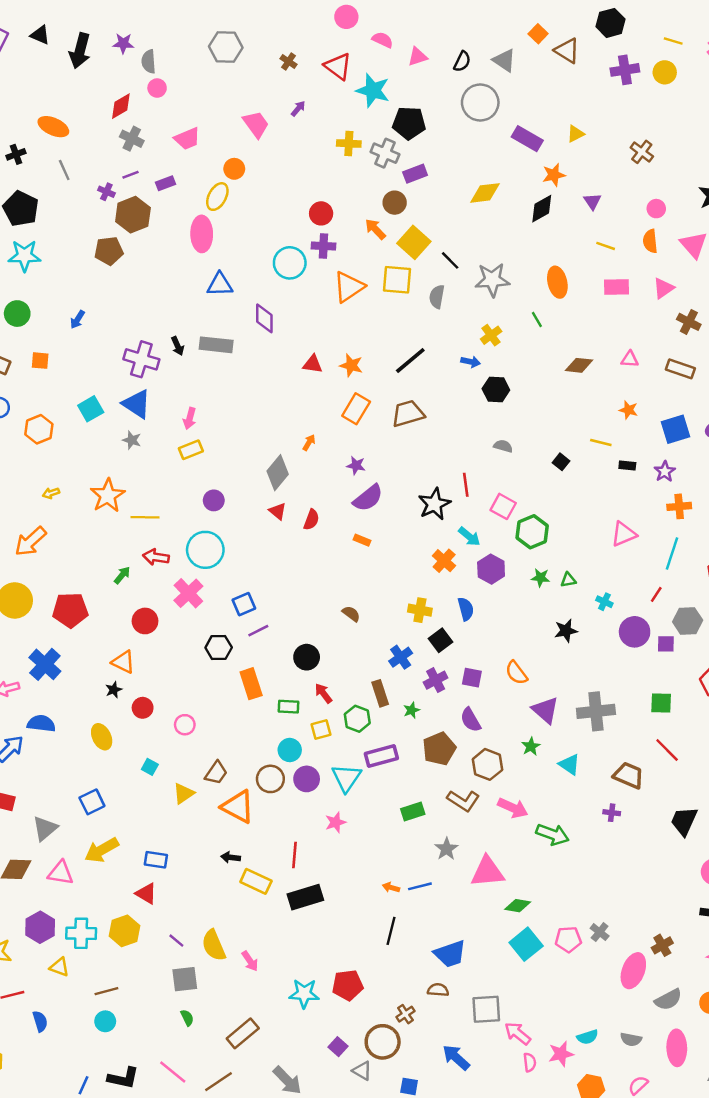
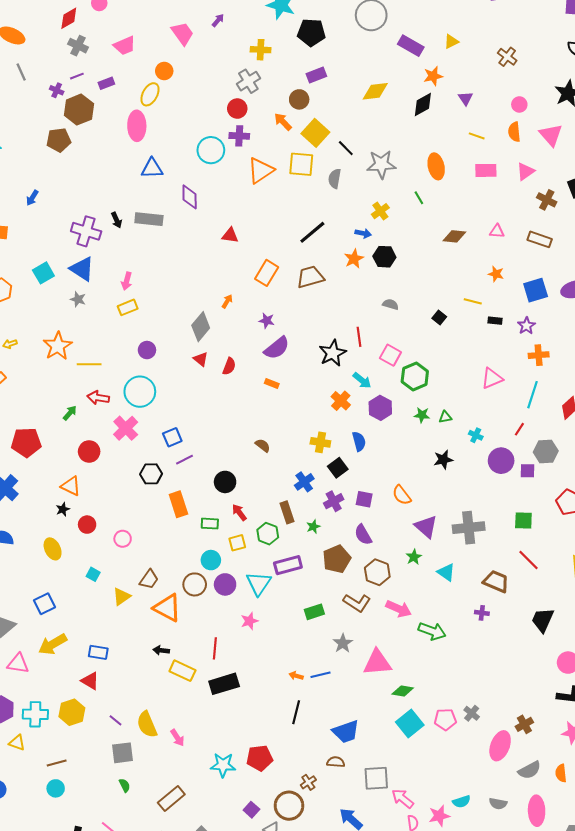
gray cross: (385, 153) -> (248, 81), moved, turned 35
orange star: (351, 365) -> (354, 259), moved, turned 30

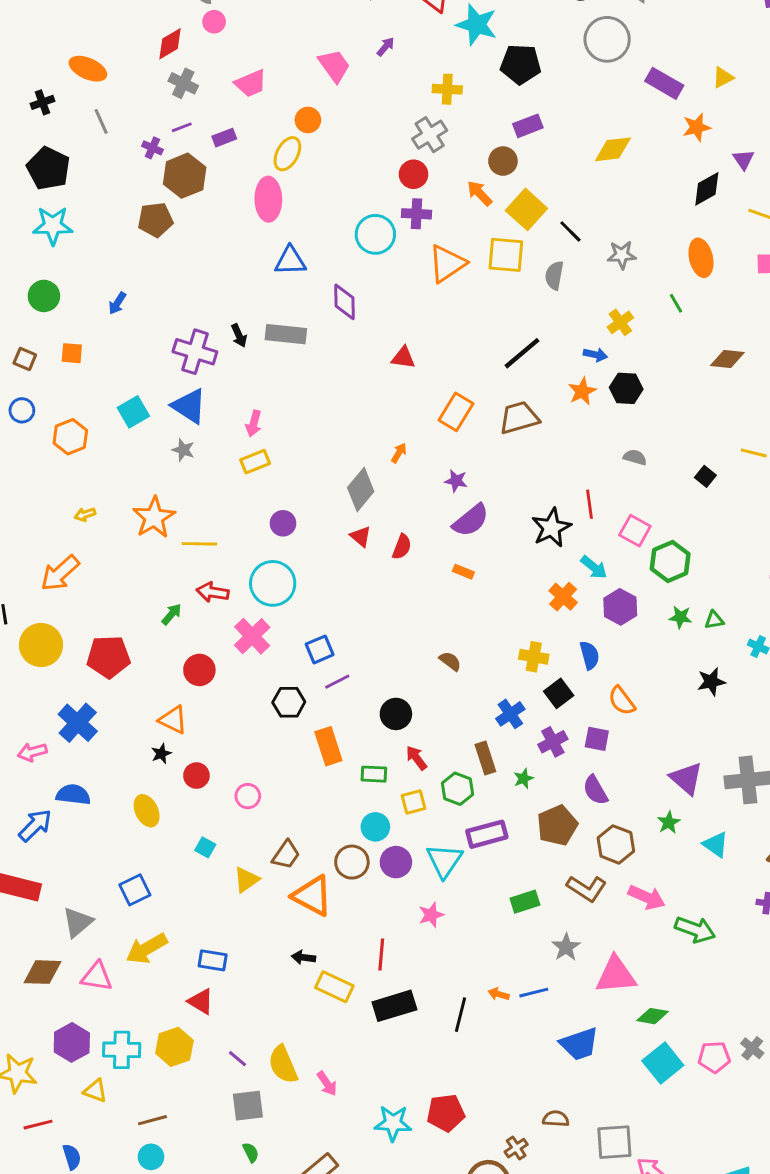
black diamond: (423, 104) -> (707, 189), moved
gray star: (381, 164) -> (622, 255), size x0.7
orange semicircle: (402, 495) -> (622, 701), moved
black line: (296, 712) -> (460, 1015), moved
blue trapezoid: (346, 732) -> (579, 1044), moved

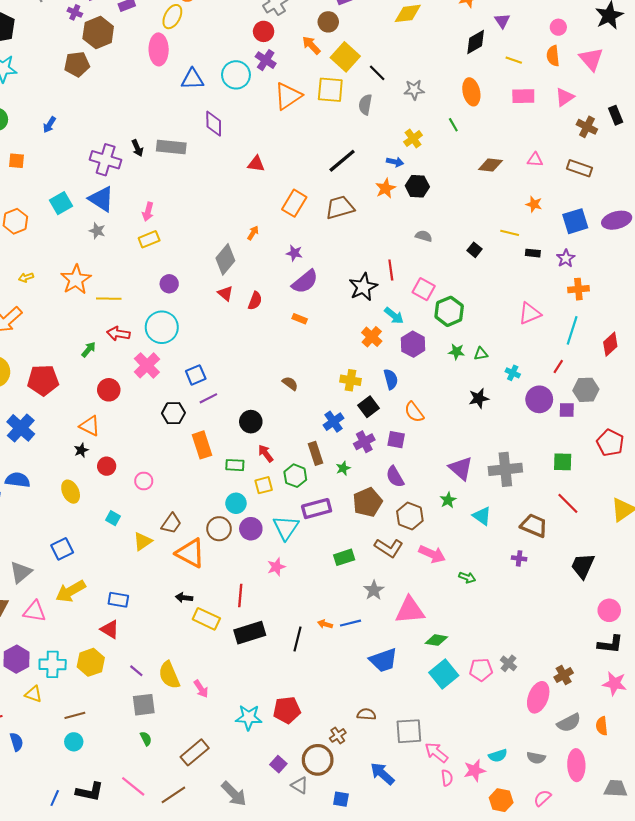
purple cross: (416, 214) -> (266, 60), turned 30
blue triangle: (290, 261) -> (193, 79), moved
green arrow: (695, 930) -> (467, 577), size x0.6

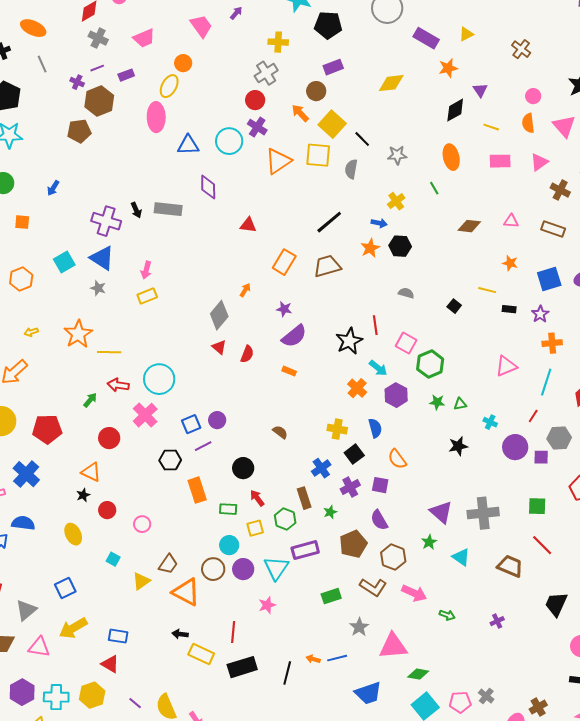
purple circle: (169, 284) -> (217, 420), moved
purple cross: (519, 558) -> (497, 621), moved, turned -32

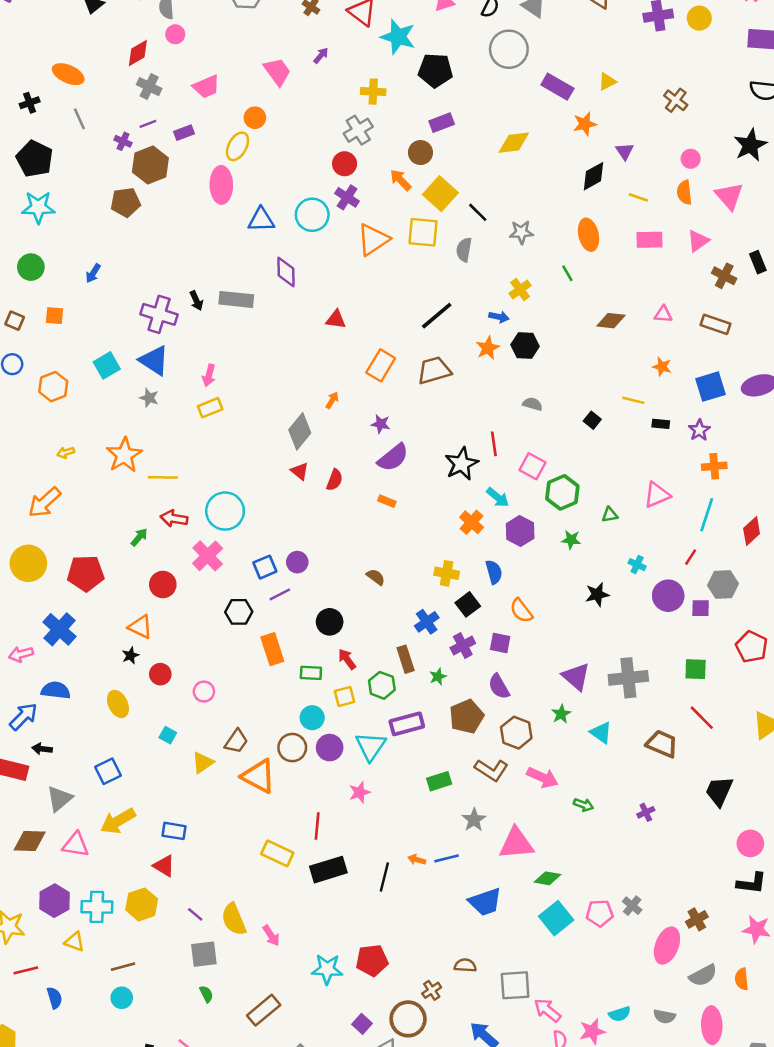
green triangle: (460, 404) -> (610, 515), moved
black arrow: (180, 634) -> (42, 749), moved

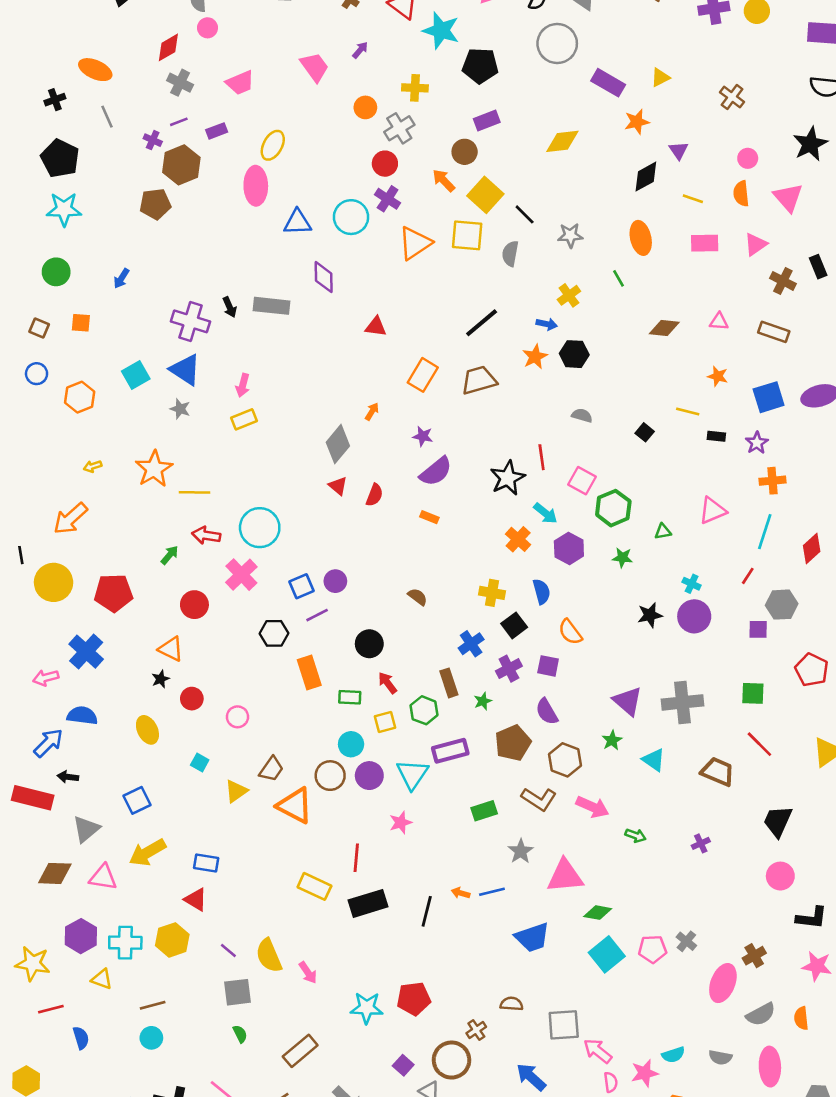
orange circle: (255, 118) -> (365, 107), moved
purple circle: (668, 596) -> (694, 616), moved
pink circle: (750, 843) -> (780, 876), moved

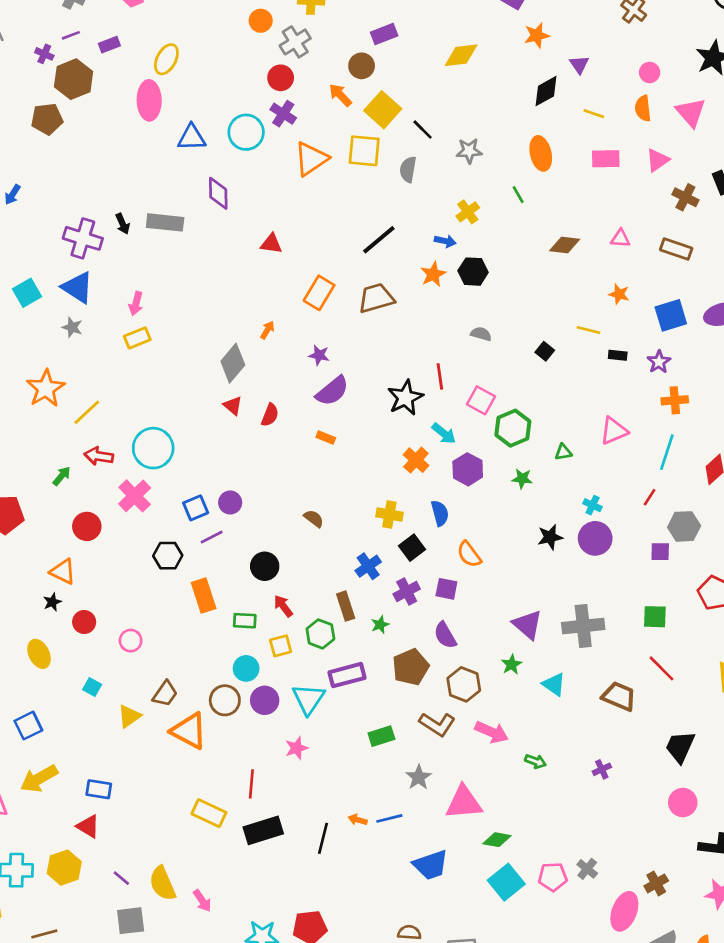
yellow line: (194, 492) -> (87, 412), turned -44

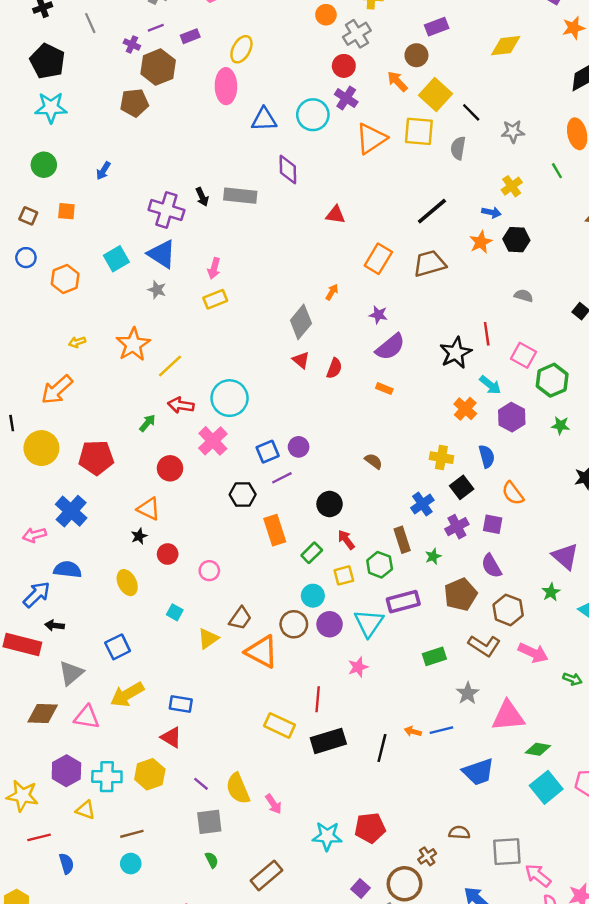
green rectangle: (245, 621) -> (312, 553), turned -48

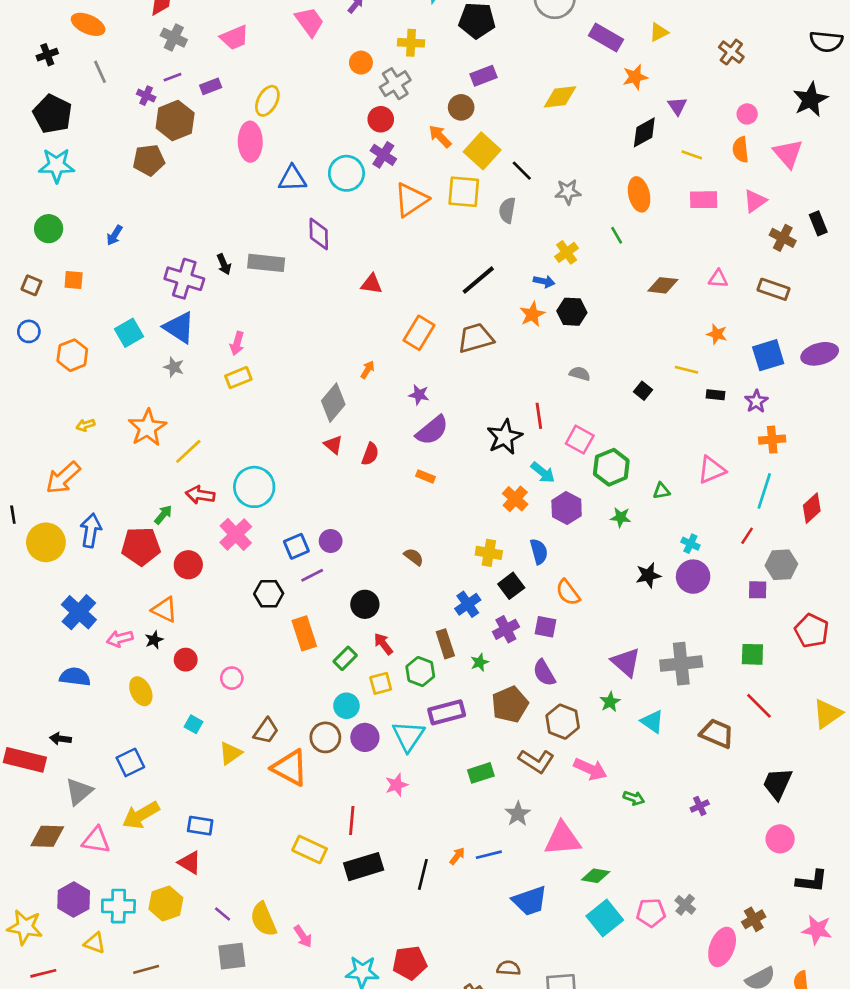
red pentagon: (96, 458) -> (141, 546), moved
pink arrow: (34, 535) -> (120, 639), moved
blue arrow: (37, 594) -> (91, 530), moved, turned -36
orange arrow: (413, 731) -> (457, 856), turned 112

